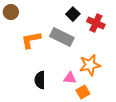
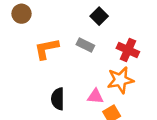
red cross: (96, 23) -> (128, 50), moved
gray rectangle: (62, 37) -> (85, 45), size x0.6

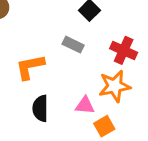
orange L-shape: (47, 49) -> (30, 67), moved

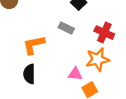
black semicircle: (40, 108) -> (29, 74), moved

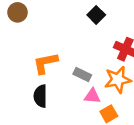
gray rectangle: (66, 28) -> (82, 75), moved

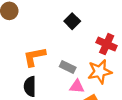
black square: (96, 15) -> (72, 21), moved

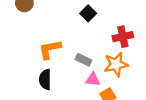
red cross: (107, 44) -> (123, 37), turned -36

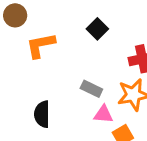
orange L-shape: (50, 49) -> (41, 45), moved

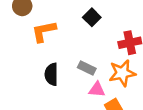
black semicircle: (42, 114) -> (51, 74), moved

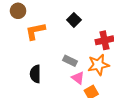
black semicircle: (51, 74) -> (35, 74), moved
pink triangle: (97, 90) -> (78, 78), turned 32

